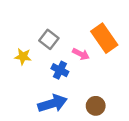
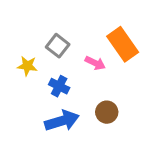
blue cross: (60, 70) -> (59, 86), moved
brown circle: (96, 106) -> (107, 112), moved

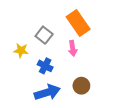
orange rectangle: (123, 44) -> (78, 23), moved
pink arrow: (95, 63) -> (73, 48), turned 56

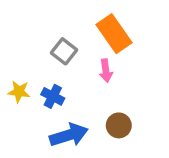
yellow star: (21, 51) -> (19, 92), moved
blue cross: (45, 66) -> (53, 96), moved

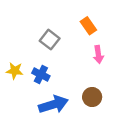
orange rectangle: (114, 34) -> (88, 26), size x0.6
pink arrow: (106, 71) -> (98, 55), moved

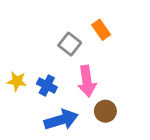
gray square: (50, 40) -> (70, 44), moved
pink arrow: (98, 55) -> (87, 81), moved, size x1.5

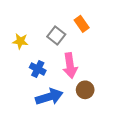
yellow star: (17, 81) -> (20, 41), moved

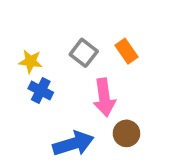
orange rectangle: (82, 24) -> (126, 51), moved
blue cross: (38, 69) -> (41, 91), moved

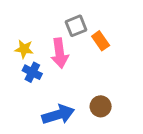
gray square: (84, 53) -> (76, 26), moved, turned 30
pink arrow: (104, 97) -> (60, 53), moved

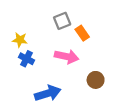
pink arrow: (60, 53) -> (67, 57), moved, turned -70
brown circle: (101, 106) -> (96, 80), moved

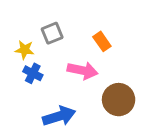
gray square: (62, 21) -> (52, 33), moved
brown circle: (96, 80) -> (119, 100), size x1.5

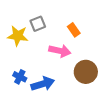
yellow star: (25, 50) -> (18, 36), size x1.5
blue cross: (33, 73) -> (20, 77), moved

